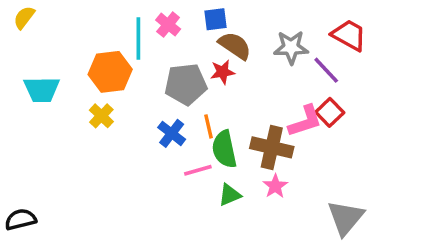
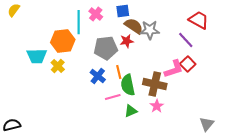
gray star: (291, 47) -> (150, 30), moved
cyan trapezoid: (42, 90) -> (37, 56), moved
gray triangle: (346, 218) -> (207, 124), moved, size x0.7

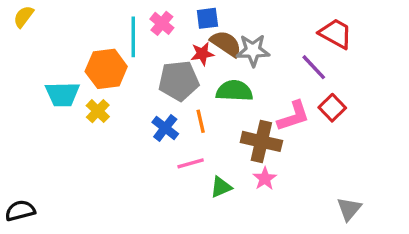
red star: (127, 41) -> (202, 54), moved
red square: (188, 64) -> (332, 108), moved
green semicircle: (128, 85) -> (234, 91), moved, turned 105

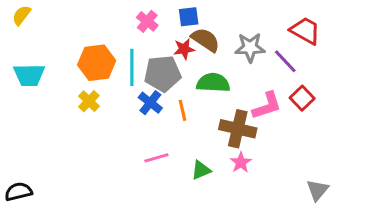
cyan line: (133, 37) -> (132, 67), moved
gray star: (253, 50) -> (250, 47), moved
cyan trapezoid: (62, 94) -> (29, 75), moved
blue cross: (165, 128) -> (150, 103), moved
pink line: (191, 163) -> (156, 158), moved

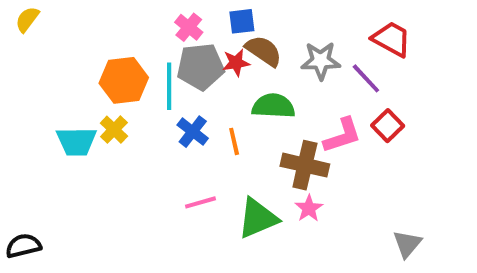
gray pentagon: (163, 74) -> (201, 67), moved
cyan trapezoid: (29, 75) -> (76, 141), moved
green triangle: (201, 170) -> (258, 218), size x1.6

